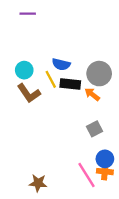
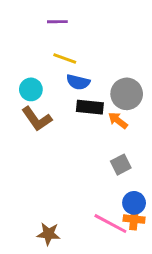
purple line: (28, 14) -> (57, 22), moved
yellow line: (51, 79) -> (65, 58), moved, turned -42
pink line: (86, 175) -> (110, 224), turned -30

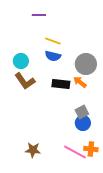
yellow line: (65, 58) -> (53, 41), moved
black rectangle: (90, 107) -> (61, 84), moved
blue circle: (134, 203) -> (83, 123), moved
brown star: (49, 234) -> (33, 150), moved

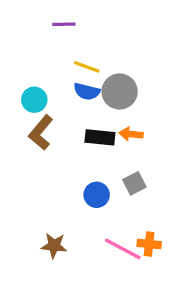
gray circle: (86, 64) -> (120, 91), moved
brown L-shape: (25, 81) -> (41, 132), turned 75
orange arrow: (80, 82) -> (131, 134), turned -32
blue circle: (83, 123) -> (97, 195), moved

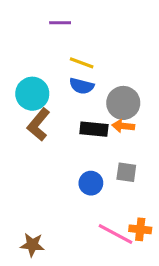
gray circle: (120, 91) -> (123, 103), moved
cyan circle: (34, 100) -> (32, 94), size x1.4
gray square: (134, 183) -> (126, 172), turned 35
brown star: (54, 246) -> (32, 245), moved

